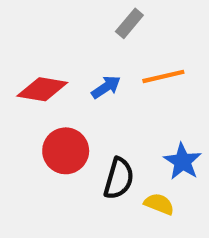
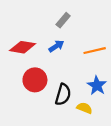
gray rectangle: (129, 23) -> (63, 20), moved
orange line: (163, 76) -> (95, 51), moved

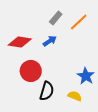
orange line: (95, 51) -> (79, 22), moved, turned -30
black semicircle: (63, 95) -> (47, 91), moved

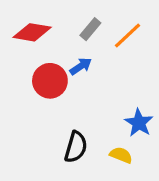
red diamond: (20, 42) -> (32, 32), moved
red circle: (31, 71) -> (50, 81), moved

